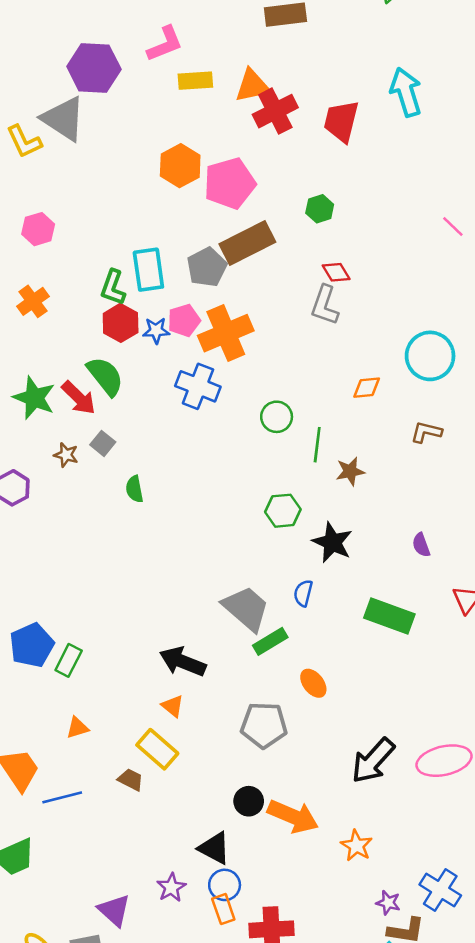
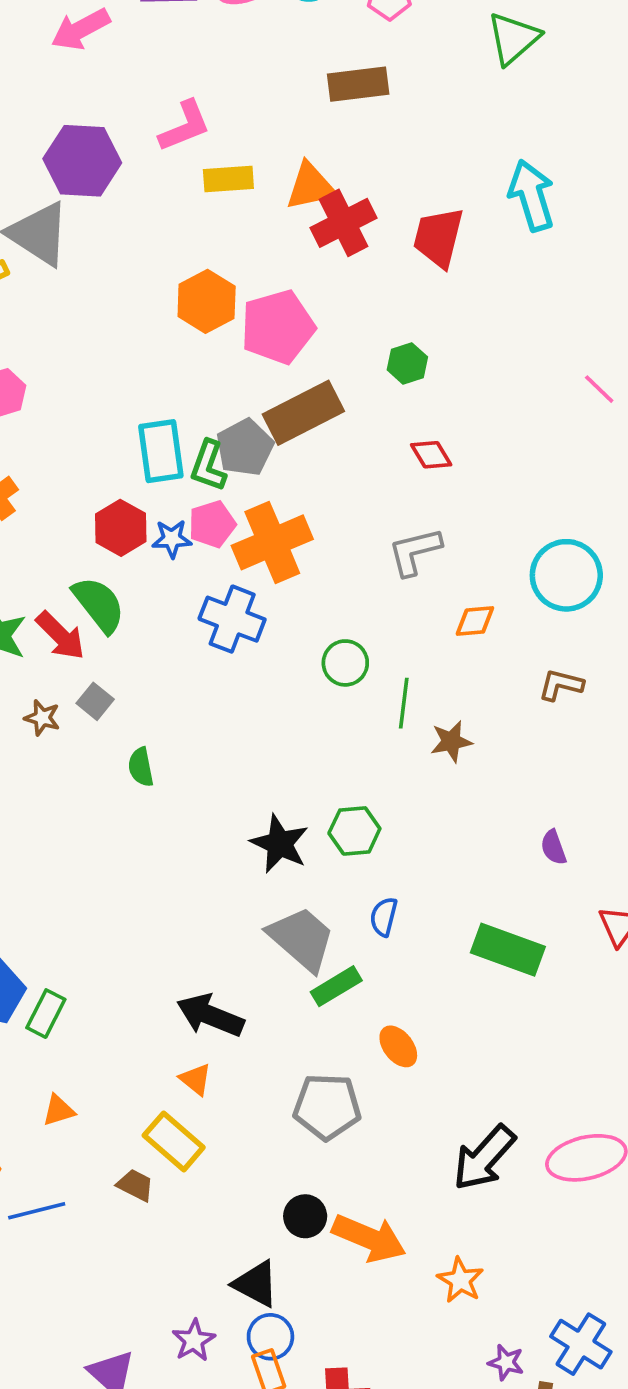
green L-shape: (113, 287) -> (208, 466), moved
gray L-shape: (325, 305) -> (415, 552), moved, turned 57
green hexagon: (283, 511) -> (354, 831), moved
black star: (332, 542) -> (280, 844), moved

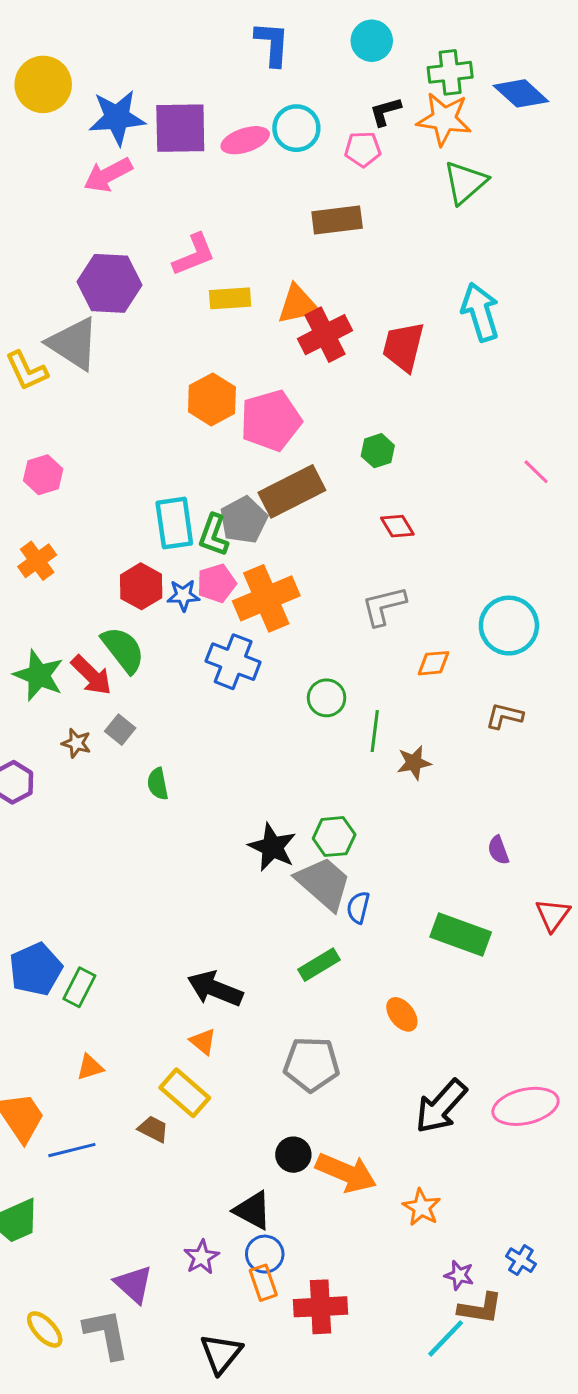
gray trapezoid: (301, 939) -> (324, 883), moved
orange ellipse: (398, 1046) -> (402, 1014), moved
blue cross: (581, 1344) -> (521, 1260), size x0.6

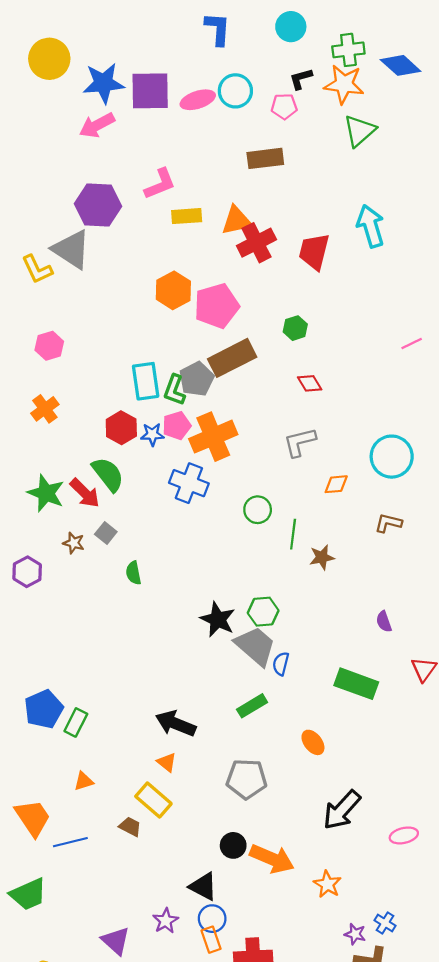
pink line: (536, 472) -> (412, 344), turned -70
pink ellipse: (525, 1106) -> (404, 835), moved, size x0.6
blue cross: (521, 1260) -> (385, 923), moved

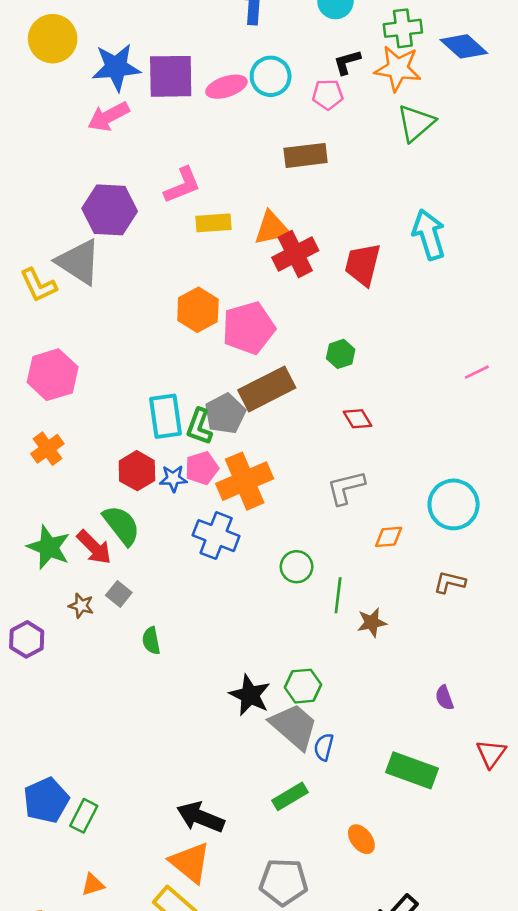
pink hexagon: (49, 346) -> (53, 375), size x1.5
orange triangle: (167, 762) -> (190, 863), size x1.8

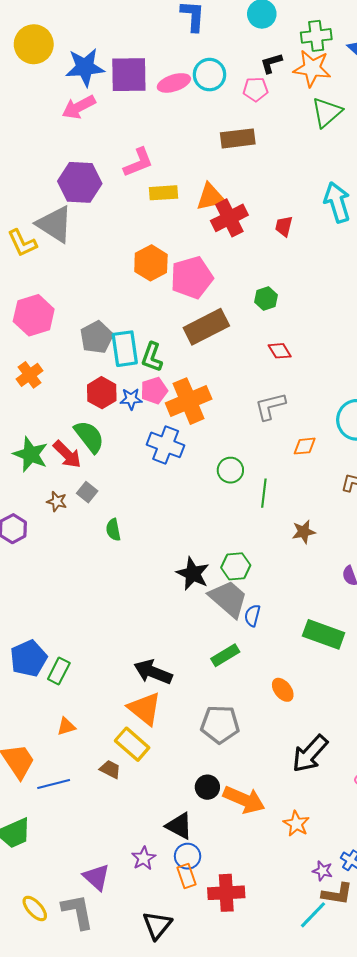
red trapezoid: (363, 264) -> (284, 226), size x0.6
gray pentagon: (225, 414) -> (97, 337), moved
brown star: (372, 623) -> (304, 532), moved

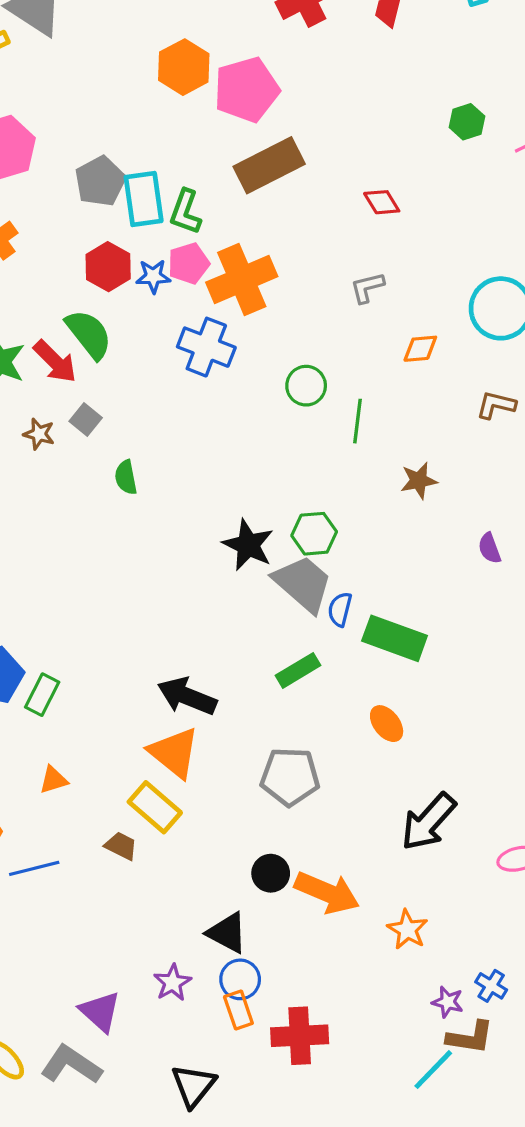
green hexagon: (266, 298) -> (467, 122), moved
gray L-shape: (270, 406) -> (367, 288), size x0.7
green rectangle: (324, 634) -> (395, 638), moved
gray L-shape: (78, 912) -> (71, 1065), turned -45

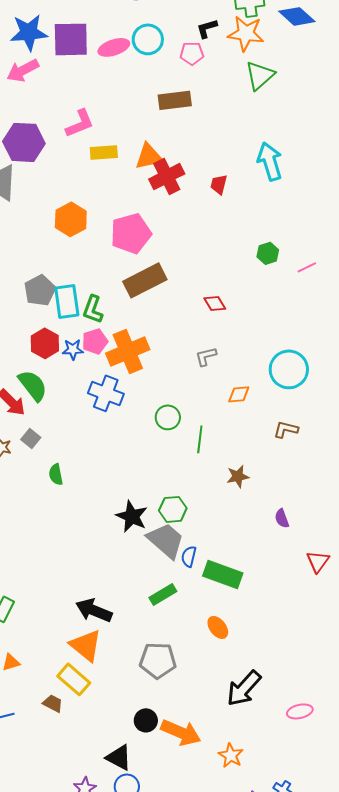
orange hexagon: (184, 67) -> (71, 219), moved

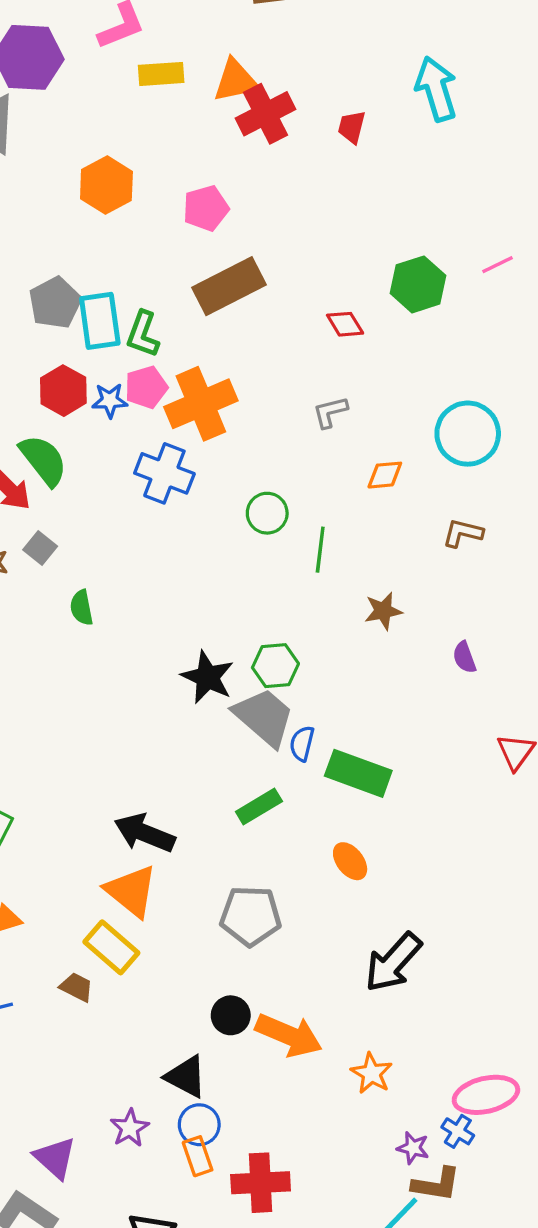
pink pentagon: (131, 233) -> (206, 208), size x0.7
green hexagon: (268, 253) -> (418, 284), moved, size x1.5
purple semicircle: (282, 518) -> (464, 657), moved
pink ellipse: (300, 711) -> (486, 1095), moved, size x1.5

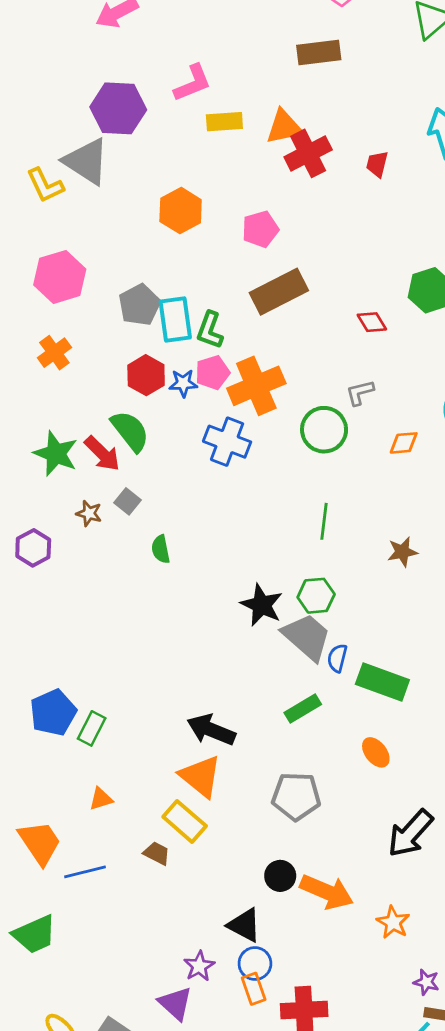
green circle: (267, 513) -> (324, 430), moved, size x1.4
green line: (320, 550) -> (324, 521), moved
purple triangle: (55, 1158) -> (175, 1003), moved

